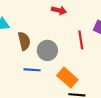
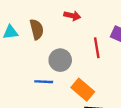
brown semicircle: (24, 41) -> (37, 29), moved

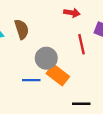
red arrow: (72, 16) -> (72, 13), moved
orange rectangle: (83, 90) -> (58, 75), moved

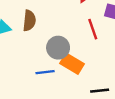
brown semicircle: (22, 29) -> (29, 21), turned 30

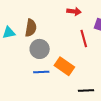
gray circle: (58, 48) -> (40, 49), moved

